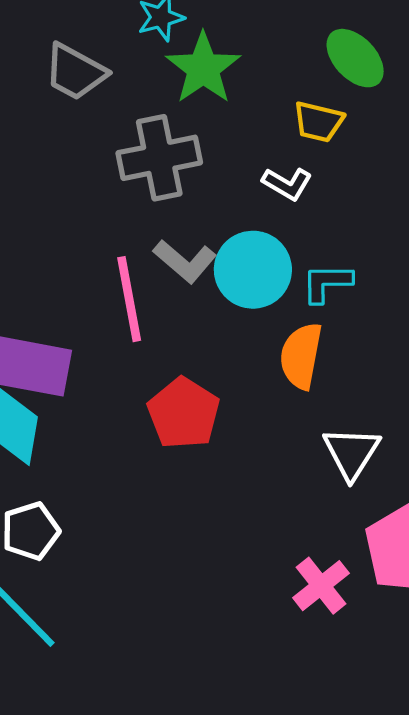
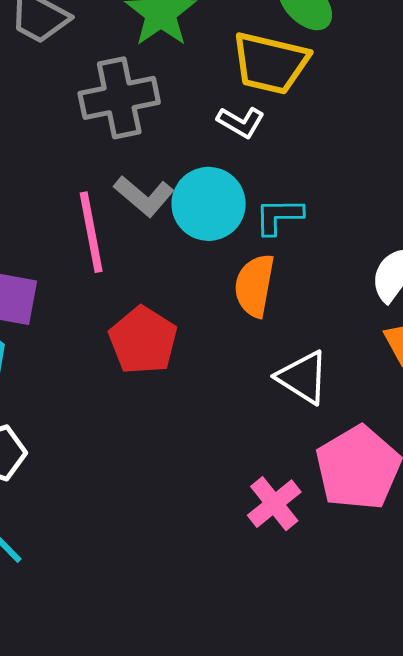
yellow trapezoid: (318, 122) -> (270, 63), size x1.6
white triangle: (351, 453) -> (303, 377), turned -30

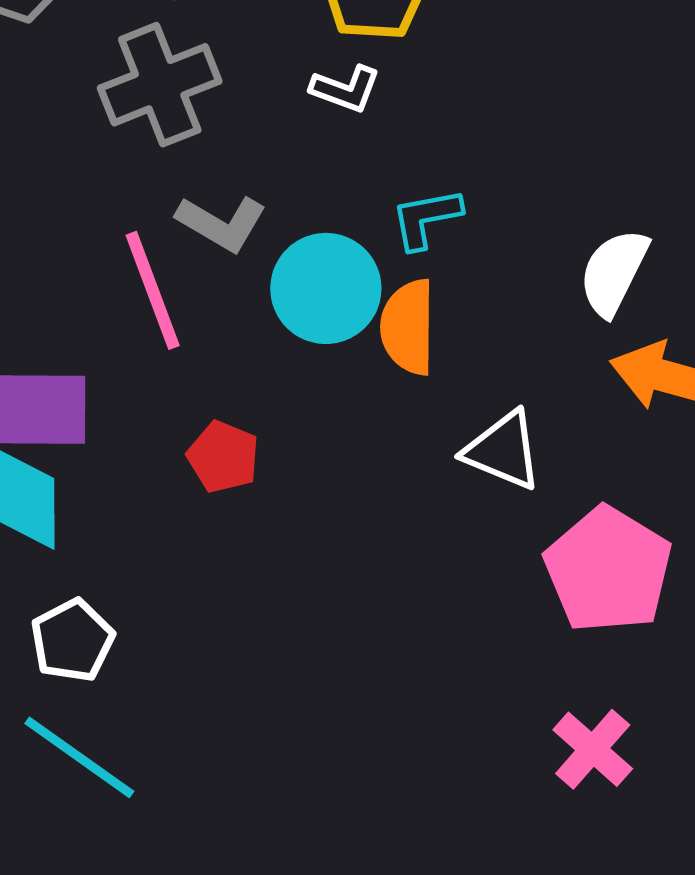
cyan circle: (209, 204) -> (326, 288), moved
red pentagon: (143, 340) -> (223, 457), moved, size x0.7
pink cross: (274, 504) -> (593, 749), moved

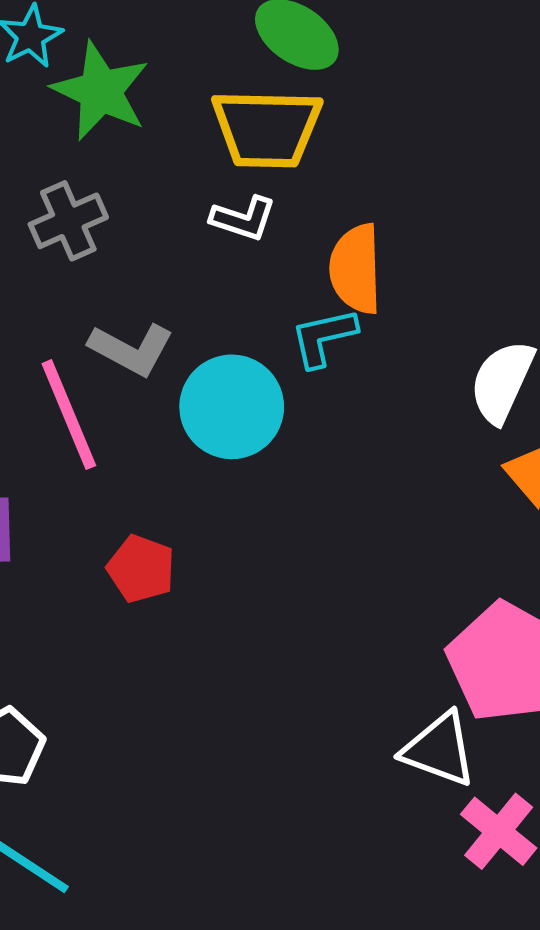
gray cross: (160, 85) -> (68, 221), size x0.7
orange semicircle: (408, 327) -> (356, 269), moved
white triangle: (503, 450) -> (439, 749), moved

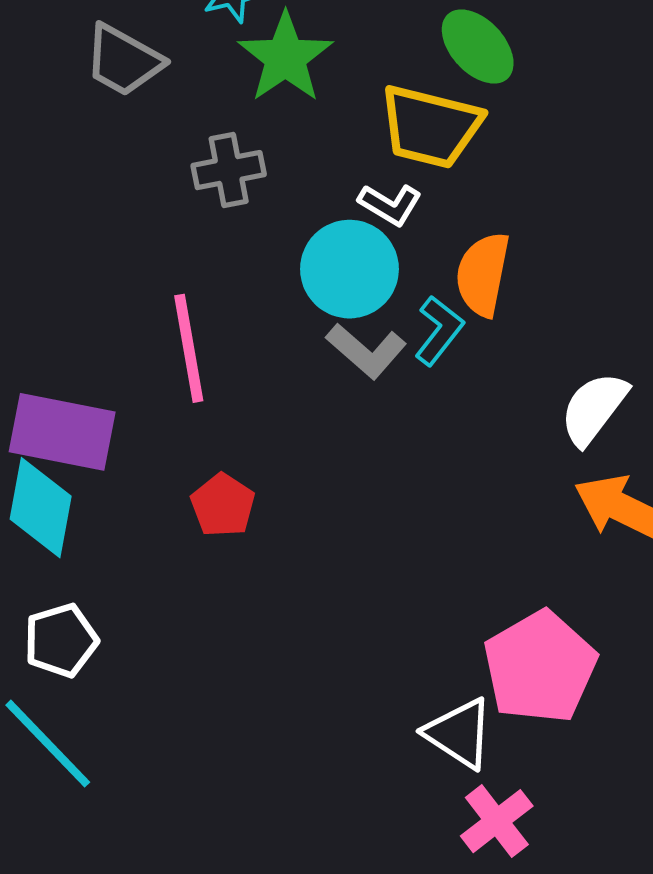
cyan L-shape: (324, 337) -> (439, 331), turned 128
gray L-shape: (131, 349) -> (366, 351), moved
cyan circle: (232, 407) -> (349, 269), moved

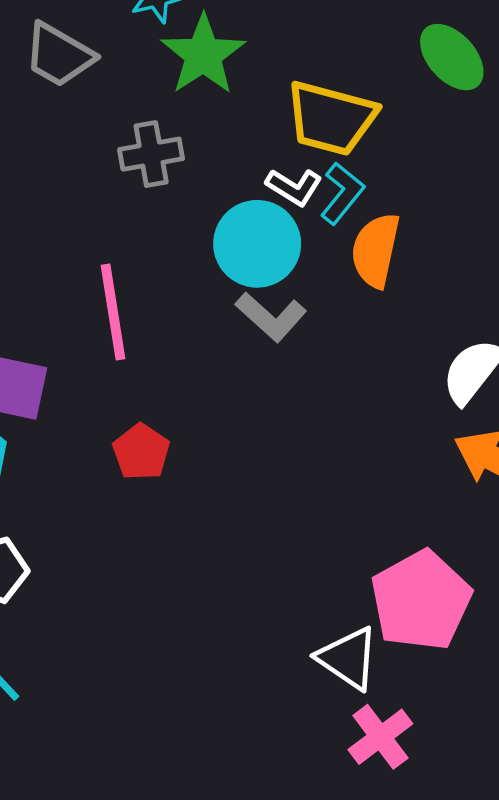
green ellipse: (478, 47) -> (452, 57), moved
cyan L-shape: (439, 331) -> (342, 193), moved

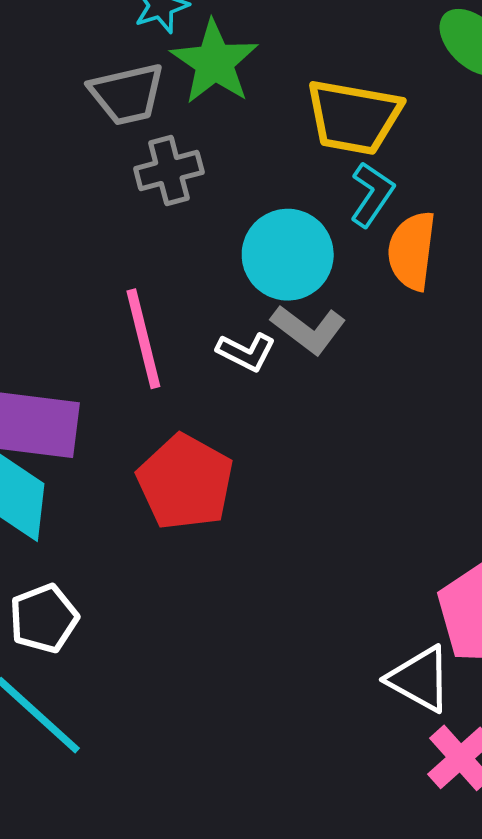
gray trapezoid: (59, 55) -> (127, 94), moved, turned -38
white L-shape: (294, 187) -> (246, 352), moved
red pentagon: (141, 452) -> (185, 482), size x1.6

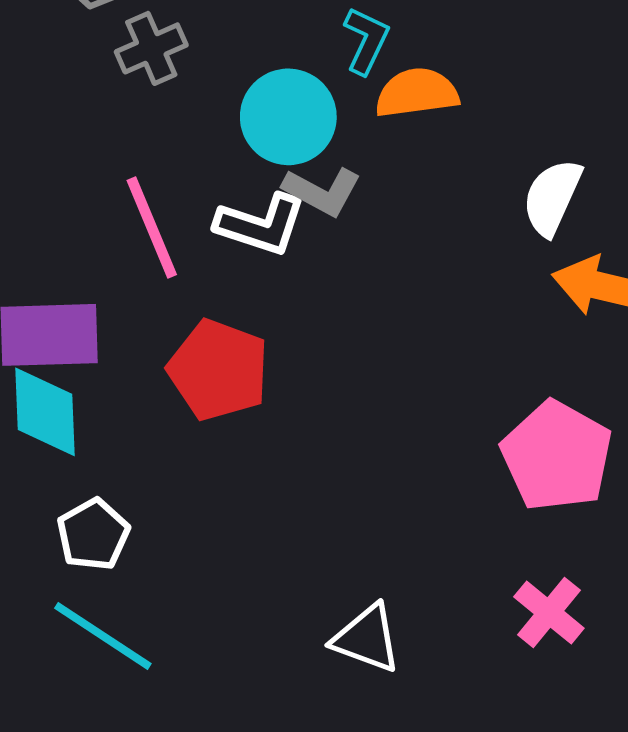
orange semicircle: (412, 251) -> (417, 93), turned 84
white L-shape: (246, 352) -> (261, 225), size x1.5
white triangle: (420, 679) -> (367, 638), moved

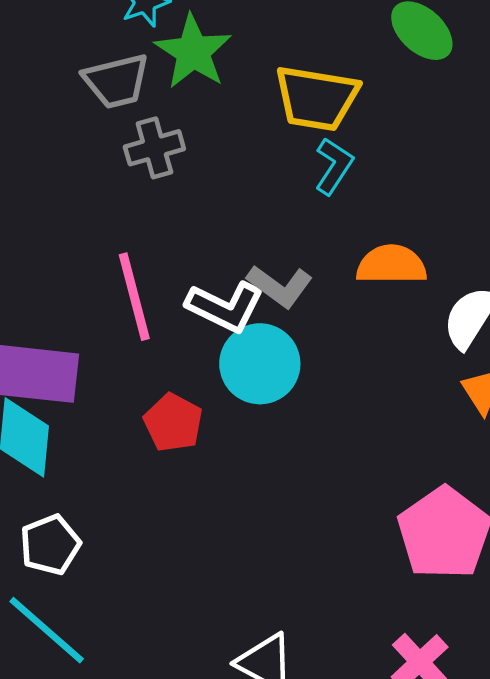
orange semicircle: (417, 93) -> (391, 265), moved
cyan circle: (288, 117) -> (260, 364), moved
red pentagon: (218, 370) -> (173, 423), size x0.7

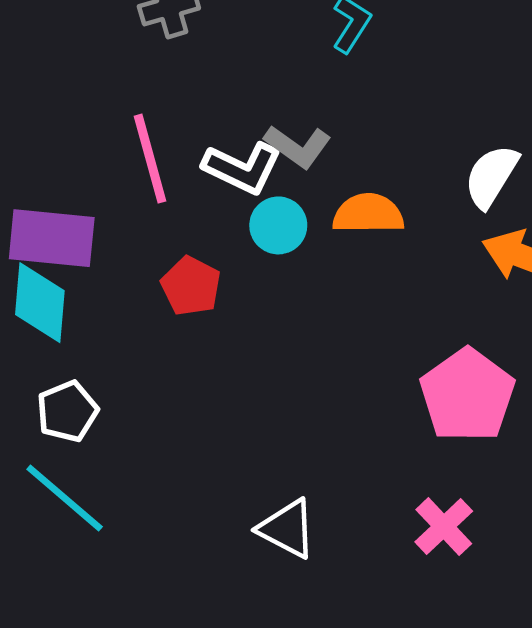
orange semicircle: (391, 265) -> (368, 214), moved
cyan circle: (260, 364) -> (278, 225), size x0.7

